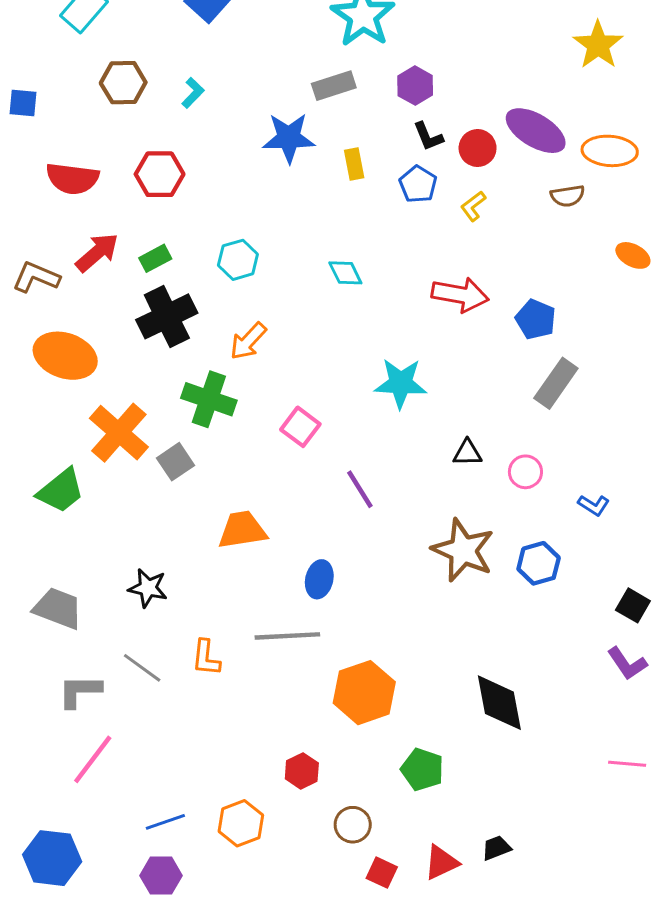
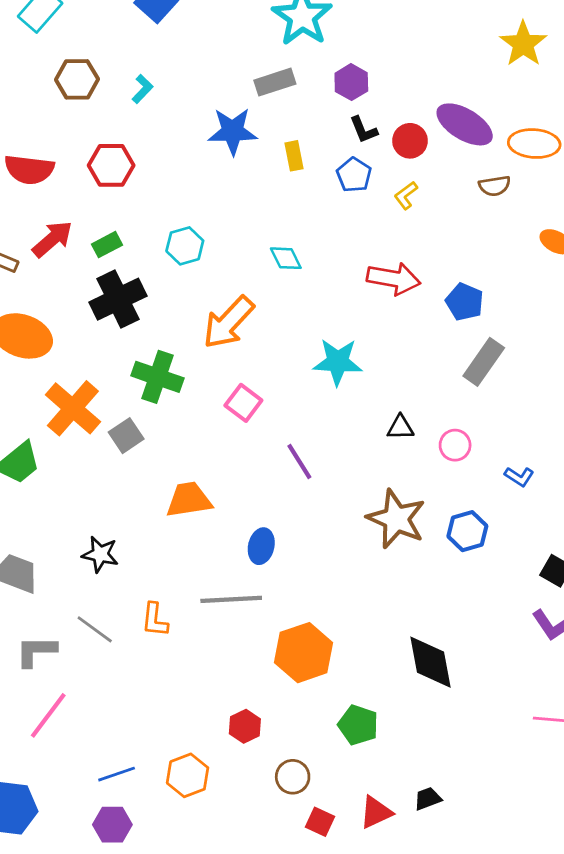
orange arrow: (248, 341) -> (228, 322), moved, size x1.5

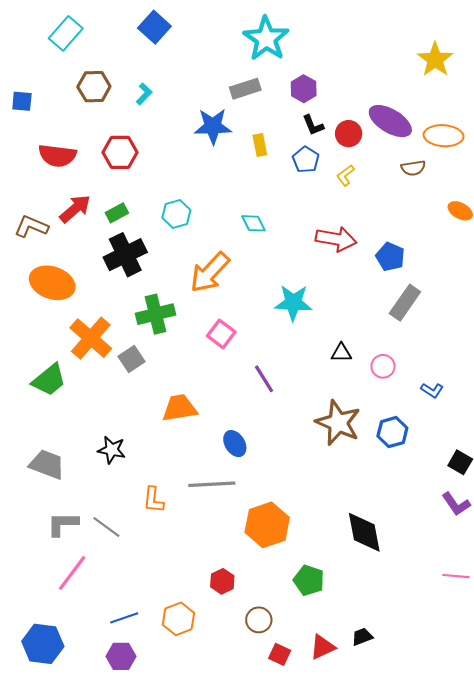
green cross: (158, 377) -> (155, 314), turned -33
blue ellipse: (261, 546) -> (235, 444), turned -45
gray line: (95, 629) -> (106, 527), moved

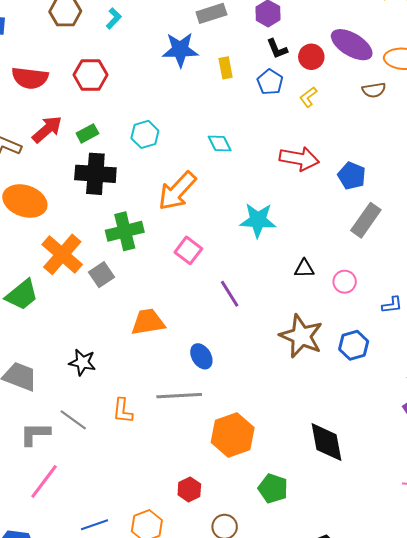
black cross: (125, 255) -> (95, 174), turned 30
blue L-shape: (432, 390) -> (392, 305), turned -40
gray line: (106, 527) -> (73, 420), moved

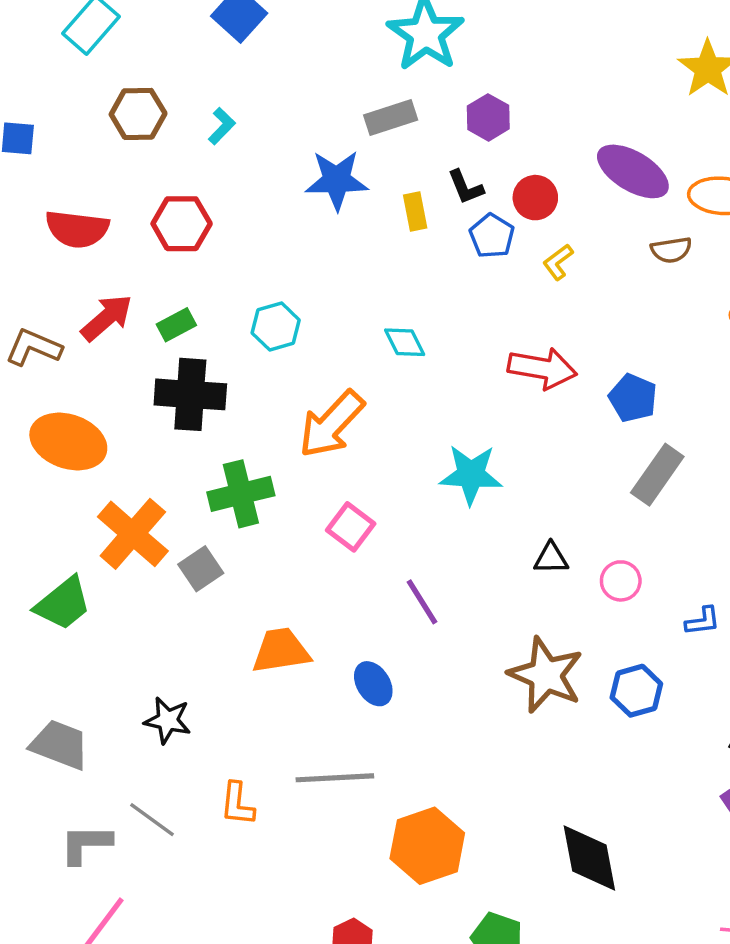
black L-shape: (277, 49) -> (466, 187), moved
red circle: (311, 57) -> (535, 198), moved
blue ellipse: (201, 356) -> (373, 684), moved

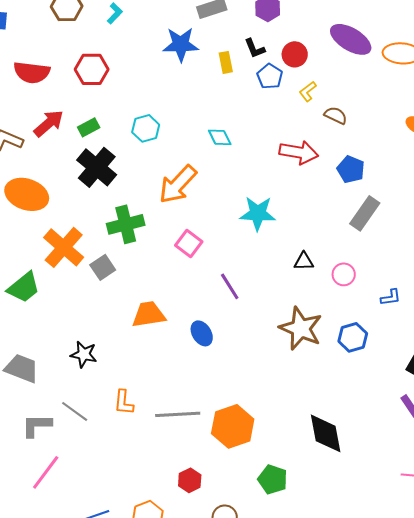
brown semicircle: (671, 250) -> (336, 115), moved, turned -145
black cross: (190, 394) -> (97, 167), turned 36
gray line: (335, 778) -> (178, 414), moved

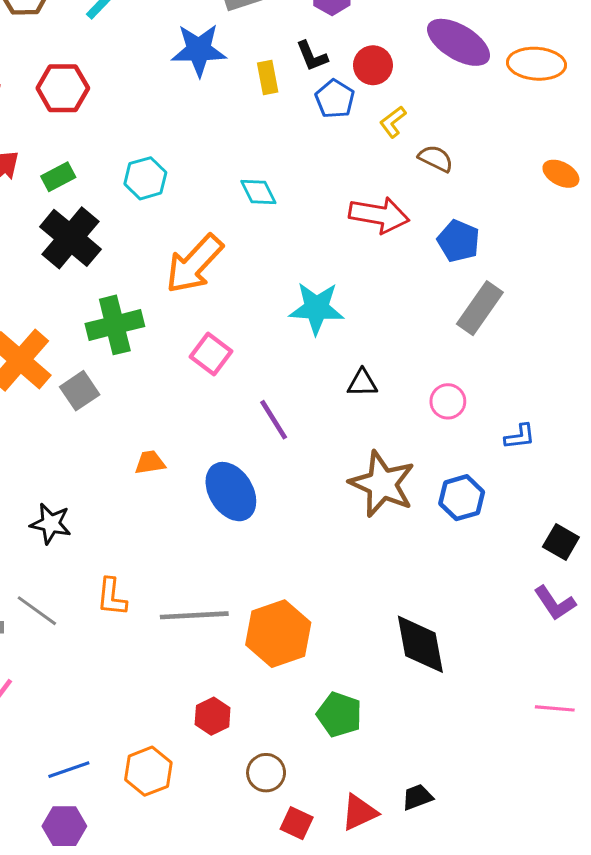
black triangle: (304, 261) -> (362, 383), moved
orange trapezoid: (149, 314) -> (150, 463), size x0.6
blue ellipse: (202, 333) -> (231, 492), size x1.5

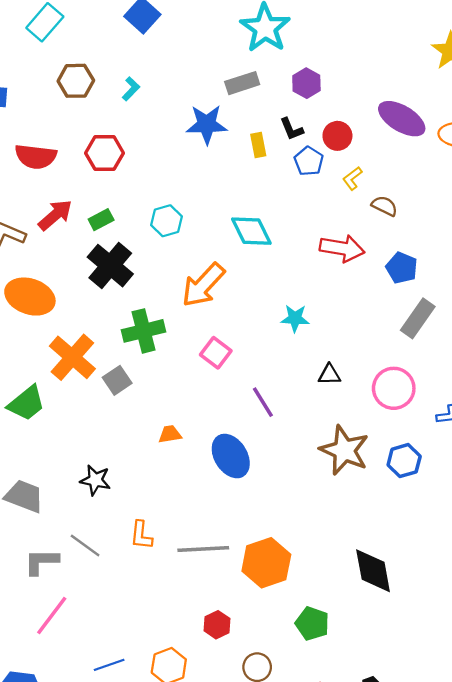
cyan diamond: (258, 192) -> (251, 231), size x1.5
cyan star: (316, 308) -> (295, 318), size x0.7
pink circle: (448, 401) -> (394, 388), size x1.6

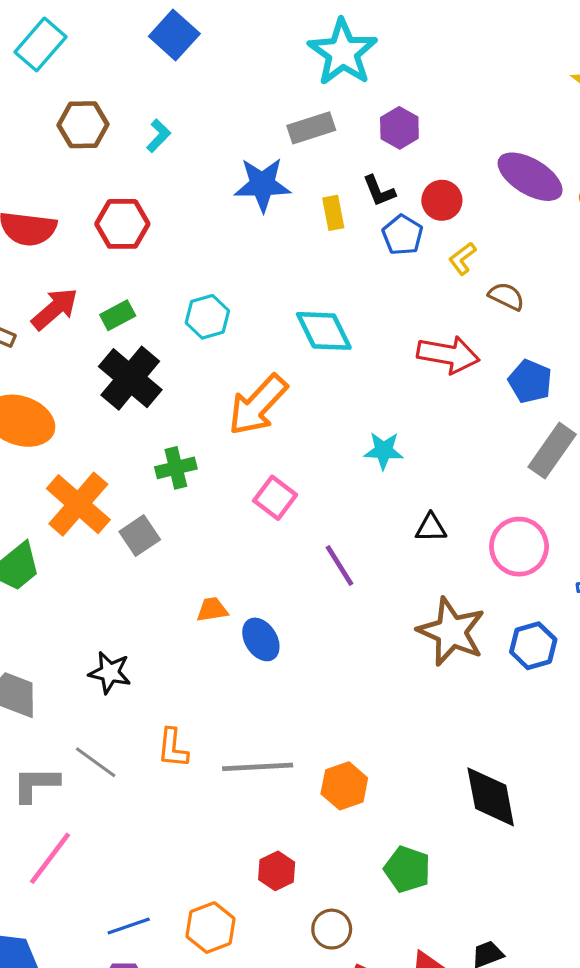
green cross: (144, 331) -> (176, 468), size x0.7
blue ellipse: (231, 456) -> (261, 639), moved, size x0.7
orange hexagon: (266, 563) -> (344, 786), size x0.7

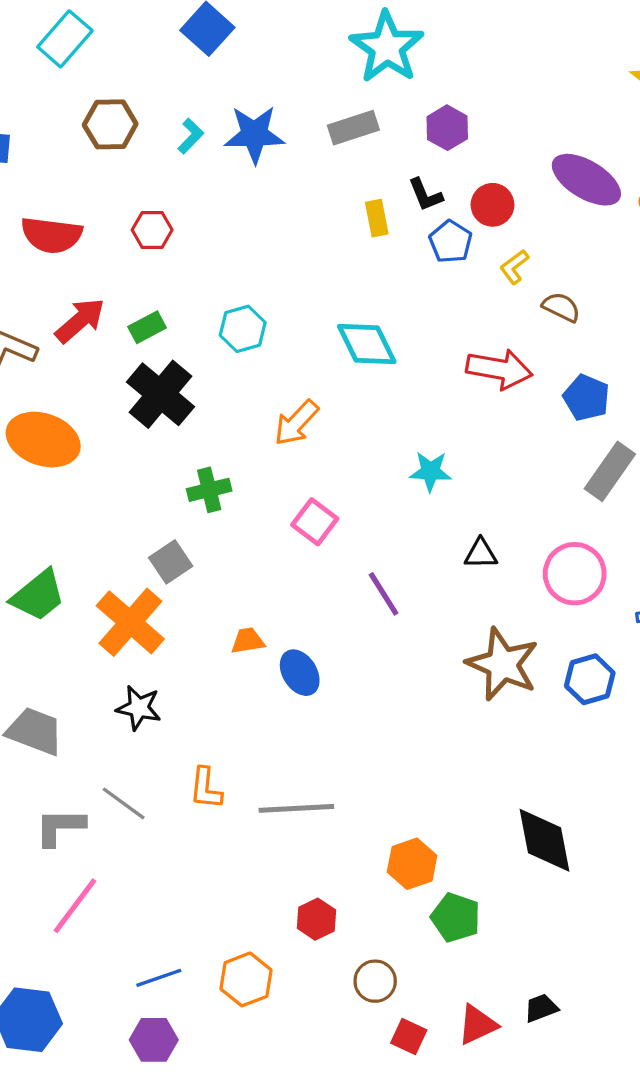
blue star: (262, 185) -> (254, 134), moved
red hexagon: (122, 224) -> (152, 230), size x0.7
orange arrow: (258, 405) -> (296, 423), size x0.7
orange cross: (78, 504) -> (130, 622), moved
orange hexagon: (344, 786) -> (412, 864), moved

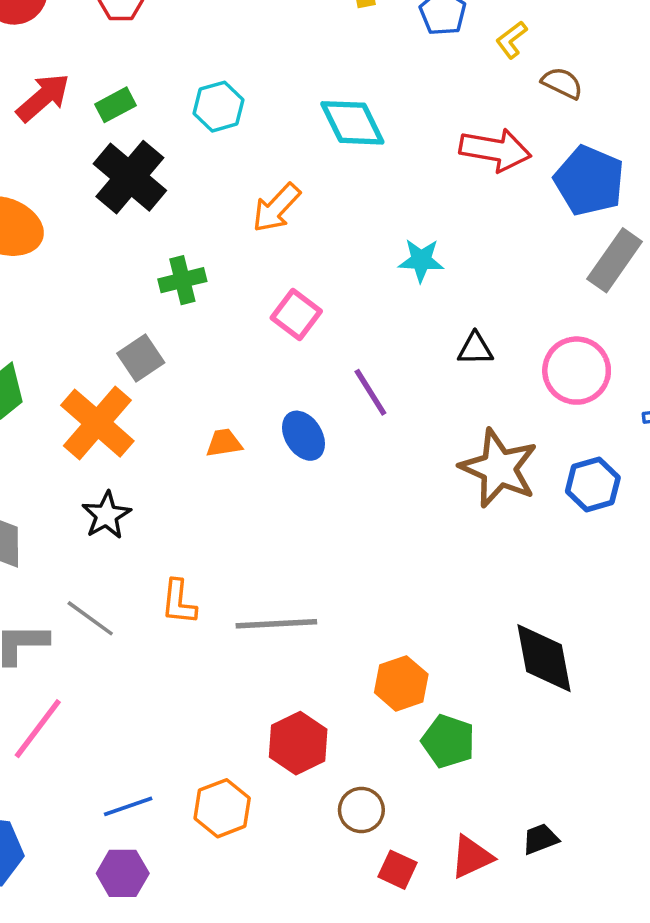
blue pentagon: (586, 398) -> (589, 181), size x1.4
blue ellipse: (300, 673) -> (304, 436), moved
black star: (139, 708) -> (106, 515), turned 30
red hexagon: (316, 919) -> (298, 743), size x1.4

